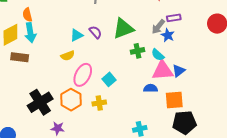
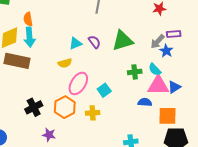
green cross: (137, 51) -> (135, 72), moved
brown rectangle: (20, 57) -> (17, 61), size x1.4
black cross: (40, 102) -> (34, 107), size x0.7

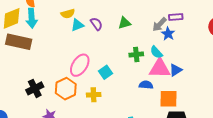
green triangle: (122, 41) -> (124, 23), size x0.6
yellow semicircle: (65, 63) -> (68, 14), moved

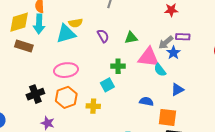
cyan triangle: (77, 25) -> (66, 34), moved, size x1.5
brown rectangle: (19, 42) -> (24, 46), size x0.7
green cross: (136, 54) -> (118, 66), moved
pink ellipse: (80, 65) -> (66, 70), moved, turned 45
pink triangle: (160, 68) -> (149, 57), moved

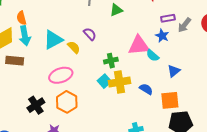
yellow semicircle: (76, 23) -> (74, 47), moved, turned -112
green triangle: (131, 38) -> (116, 10), moved
gray arrow: (166, 43) -> (184, 25), moved
blue semicircle: (146, 101) -> (146, 89), turned 32
yellow cross: (93, 106) -> (119, 82), moved, size x1.5

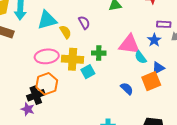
blue triangle: (174, 71) -> (158, 68), moved
yellow cross: (119, 82) -> (73, 59), moved
orange square: (170, 100) -> (151, 81), moved, turned -30
black cross: (36, 105) -> (36, 95), moved

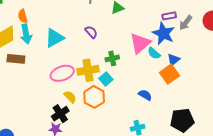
yellow semicircle: (66, 32) -> (70, 97), moved
blue star: (154, 40) -> (163, 33), size x1.6
pink triangle: (129, 44) -> (140, 43), turned -35
orange hexagon: (47, 84) -> (94, 97), moved
blue semicircle: (127, 89) -> (145, 95), moved

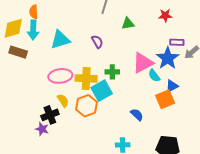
cyan square: (106, 79) -> (102, 91), size x1.5

